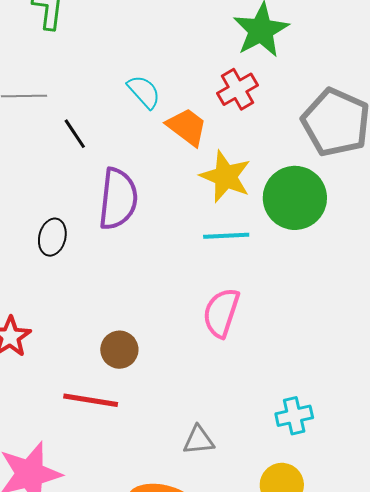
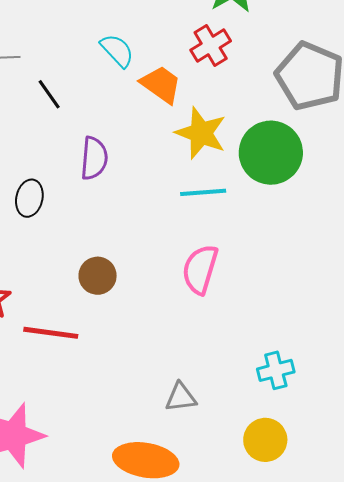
purple semicircle: (118, 199) -> (94, 158), size x0.7
brown circle: (119, 350) -> (98, 276), moved
red line: (91, 400) -> (51, 333), moved

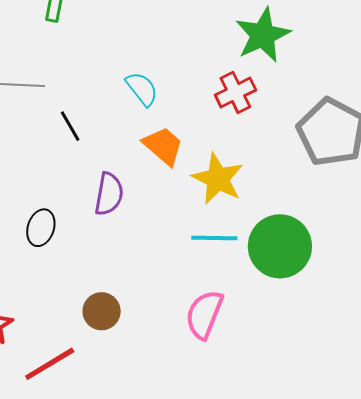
orange trapezoid: (161, 84) -> (163, 146), moved
green circle: (271, 153) -> (280, 246), moved
red line: (51, 333) -> (50, 364), turned -44

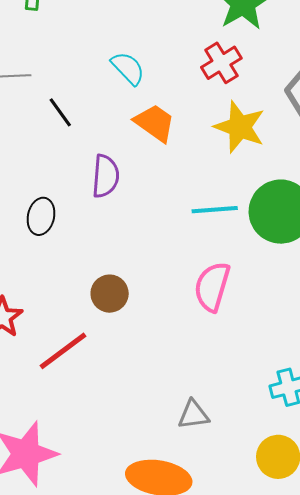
yellow star: (218, 179) -> (240, 127), moved

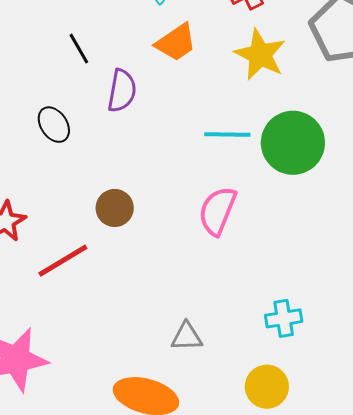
black line: (60, 112) -> (79, 49), moved
orange trapezoid: (155, 123) -> (176, 42), turned 105
black ellipse: (41, 216) -> (54, 125), turned -51

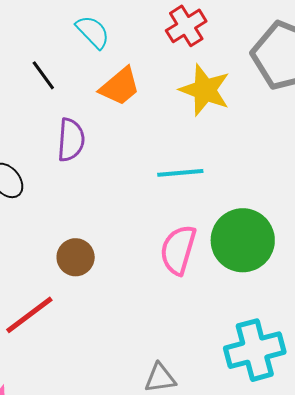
black line: (79, 49) -> (43, 75), moved
green circle: (293, 143) -> (243, 240), moved
cyan cross: (284, 318) -> (255, 350), size x1.6

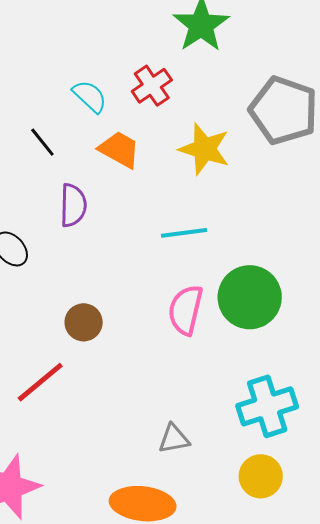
red cross: (186, 26) -> (152, 86), moved
orange trapezoid: (120, 86) -> (119, 150), turned -108

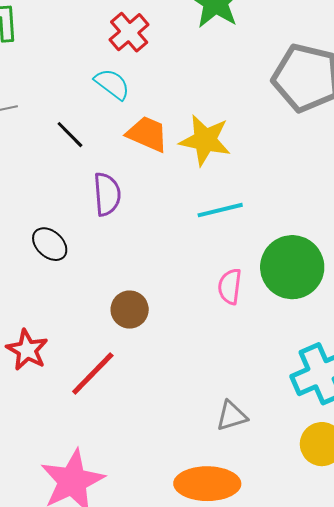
red cross: (152, 86) -> (129, 32), moved
yellow star: (204, 149) -> (205, 140), moved
pink semicircle: (186, 310) -> (230, 286), size x0.7

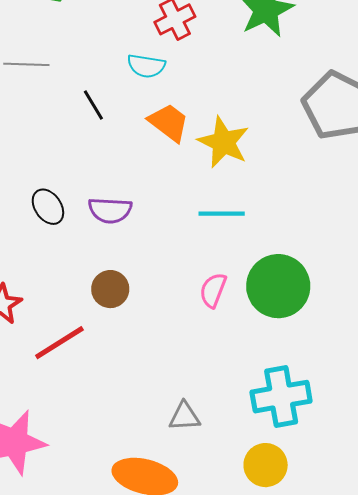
cyan semicircle: (112, 84) -> (146, 66), turned 138
purple semicircle: (107, 194) -> (110, 210), moved, turned 84

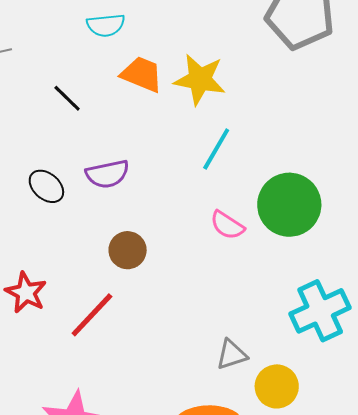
black line: (93, 105) -> (67, 98), moved
cyan line: (222, 214) -> (216, 149), turned -45
pink semicircle: (213, 290) -> (227, 225), turned -63
yellow circle: (266, 465) -> (277, 386), moved

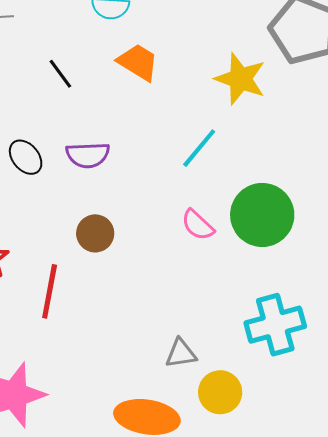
yellow star: (200, 79) -> (240, 79), moved
red line: (92, 315) -> (50, 291), turned -42

